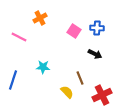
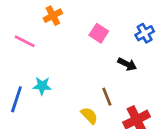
blue cross: (97, 28) -> (145, 33), moved, turned -32
cyan star: (43, 67) -> (42, 86), moved

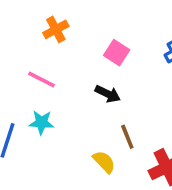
pink line: (25, 41) -> (41, 80), moved
black arrow: (127, 64) -> (108, 94), moved

